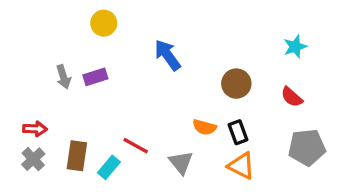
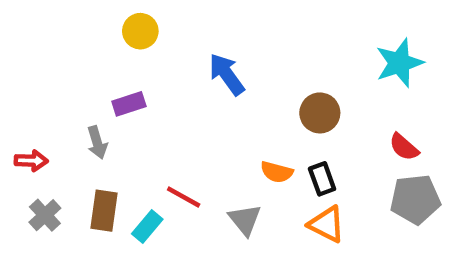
cyan star: (295, 47) -> (399, 63), size x1.5
gray arrow: (63, 77) -> (97, 142), moved
red semicircle: (292, 97) -> (404, 147), moved
red arrow: (35, 129) -> (31, 161), moved

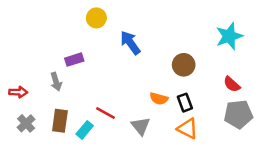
yellow circle: (140, 31) -> (96, 18), moved

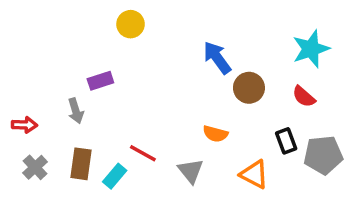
blue arrow: (130, 43) -> (217, 58), moved
red semicircle: (232, 84) -> (304, 97), moved
black rectangle: (185, 103) -> (286, 141), moved

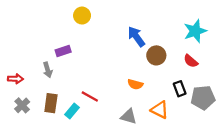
gray triangle: (191, 171) -> (129, 116), moved, turned -35

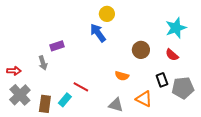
yellow circle: (82, 16) -> (107, 14), moved
blue arrow: (136, 37) -> (98, 33), moved
brown rectangle: (51, 103) -> (45, 104), moved
gray cross: (22, 105) -> (20, 95), size x1.5

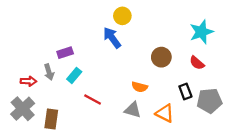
red arrow: (14, 71) -> (28, 81), moved
cyan rectangle: (65, 100) -> (74, 75), moved
gray triangle: (116, 105) -> (133, 110), moved

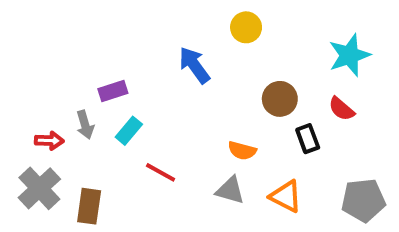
yellow circle: (122, 16) -> (246, 27), moved
black rectangle: (185, 92) -> (308, 139), moved
gray pentagon: (209, 101) -> (363, 200), moved

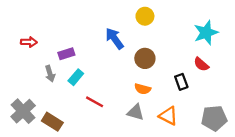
brown circle: (280, 99) -> (145, 58), moved
red arrow: (49, 141) -> (29, 42), moved
brown rectangle: (89, 206) -> (52, 122), turned -66

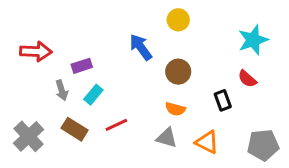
red arrow: (29, 42) -> (36, 51), size x1.5
red line: (95, 102) -> (116, 125), turned -54
brown rectangle: (52, 122) -> (75, 129), moved

